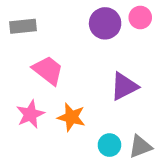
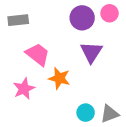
purple triangle: (124, 86) -> (91, 52), moved, turned -30
orange star: (71, 117) -> (59, 78), moved

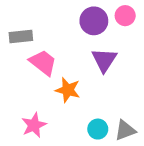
gray rectangle: (18, 20) -> (21, 36), moved
pink star: (24, 89) -> (34, 125), moved

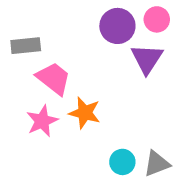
purple triangle: (104, 60) -> (147, 59), moved
pink star: (34, 125) -> (42, 121), moved

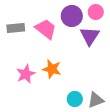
pink trapezoid: (54, 78) -> (46, 29), moved

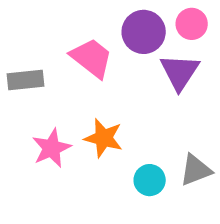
gray rectangle: (16, 28) -> (25, 80), moved
cyan circle: (75, 99) -> (150, 180), moved
gray triangle: (96, 100) -> (196, 170), moved

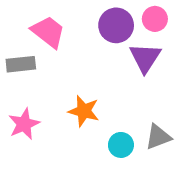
pink trapezoid: (92, 58) -> (48, 32), moved
pink star: (51, 148) -> (24, 124), moved

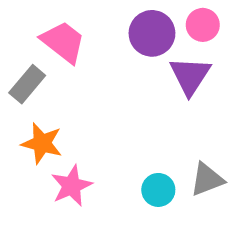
gray rectangle: (21, 64) -> (27, 84), turned -44
orange star: (84, 111) -> (42, 143), moved
pink star: (24, 124) -> (72, 186), moved

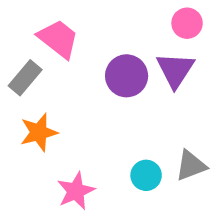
purple circle: (152, 33) -> (127, 76), moved
orange star: (42, 143) -> (39, 132), turned -30
pink star: (72, 186) -> (76, 191), moved

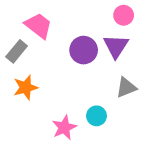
gray triangle: (191, 166) -> (126, 87), moved
pink star: (76, 191) -> (64, 127), moved

